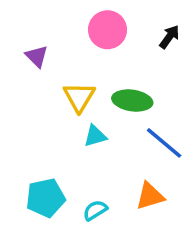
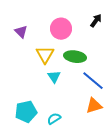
pink circle: (107, 30) -> (61, 29), moved
cyan triangle: (95, 136) -> (54, 77), turned -48
orange triangle: (150, 196) -> (94, 106), moved

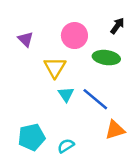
green ellipse: (75, 57) -> (106, 58), moved
blue line: (93, 81) -> (95, 99), moved

